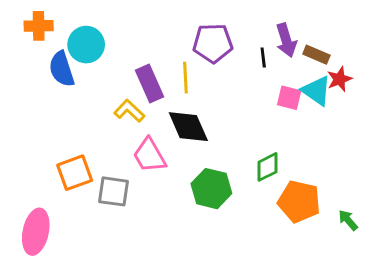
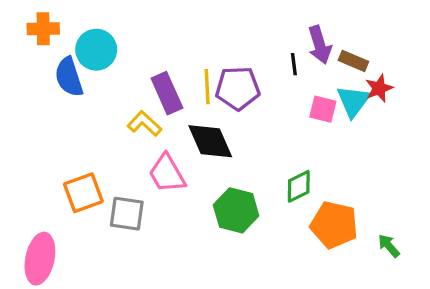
purple pentagon: (213, 43) -> (238, 88), moved
cyan triangle: (316, 91) -> (353, 101), turned 32

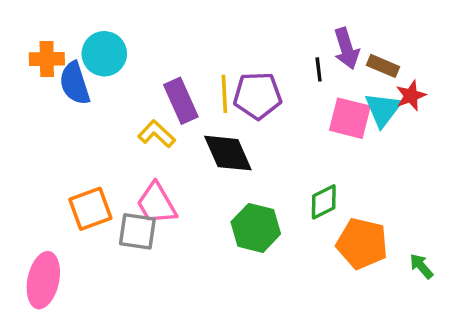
orange cross: (43, 29) -> (47, 59), moved
pink square: (323, 109) -> (350, 118), size x1.4
pink trapezoid: (167, 173) -> (157, 204), moved

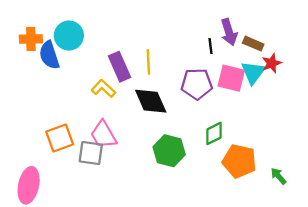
purple pentagon: (258, 96) -> (197, 84), moved

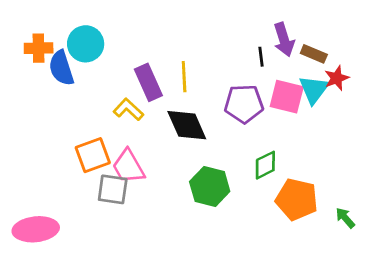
orange square: (60, 138) -> (93, 155), moved
pink ellipse: (29, 185) -> (36, 229), turned 72

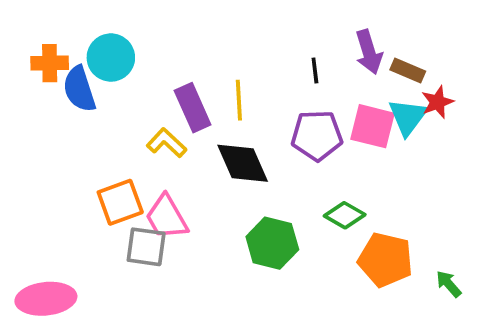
black line: (261, 57) -> (315, 71), moved
green diamond: (265, 165) -> (345, 215), turned 56

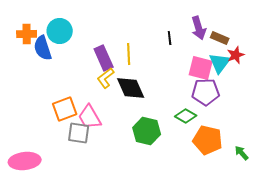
purple pentagon: (317, 135) -> (206, 92), moved
yellow L-shape: (167, 143) -> (106, 78), moved, turned -80

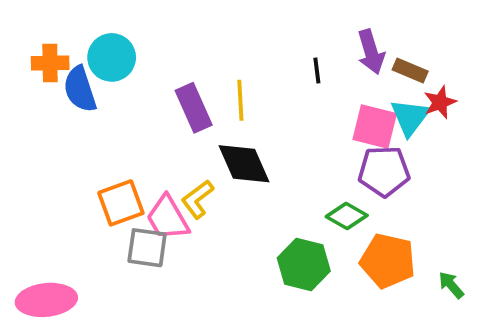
yellow L-shape: (106, 78) -> (197, 199), moved
green hexagon: (147, 131) -> (304, 265), moved

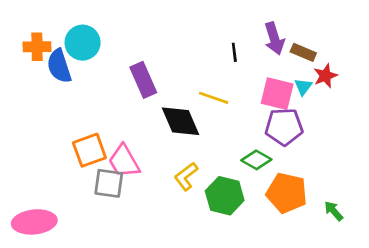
yellow line: (240, 100) -> (214, 98), moved, turned -68
cyan triangle: (410, 117) -> (303, 87), size x0.6
yellow L-shape: (197, 199) -> (186, 176), moved

